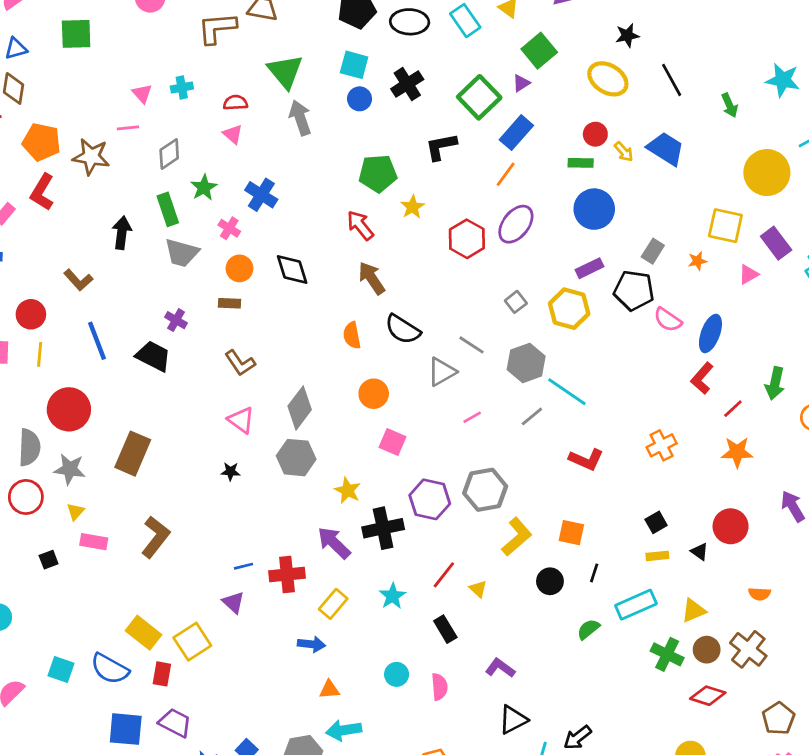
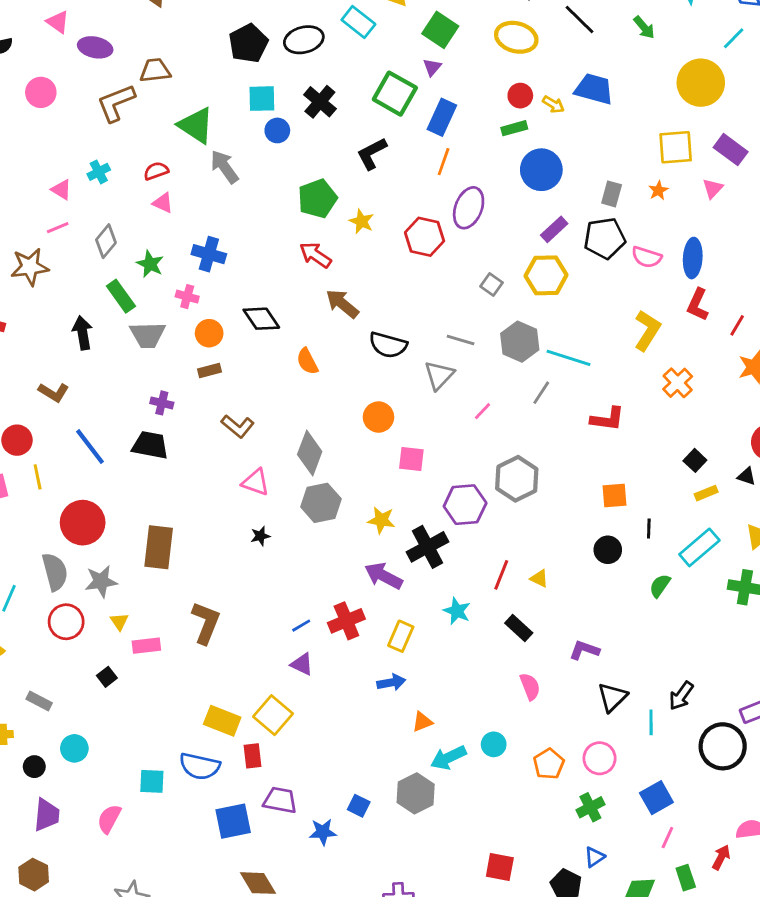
orange semicircle: (352, 335) -> (307, 361), moved
yellow L-shape: (517, 537) -> (647, 330), moved
cyan circle: (397, 674) -> (494, 744), moved

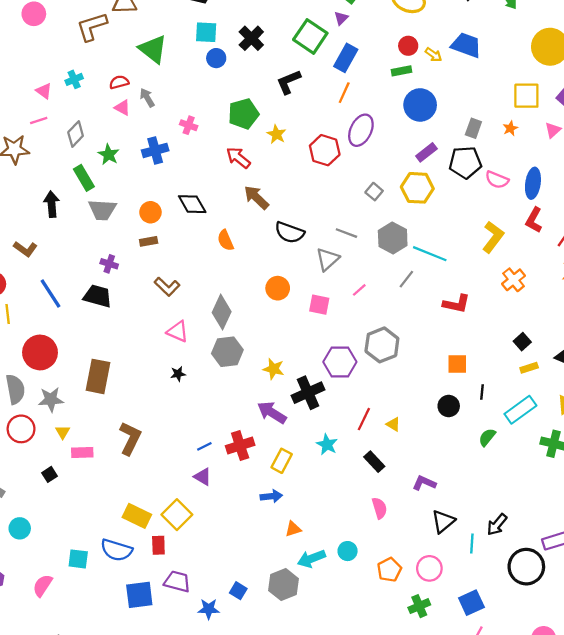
gray arrow: (224, 167) -> (147, 98), moved, size x0.7
blue cross: (209, 254) -> (155, 150), turned -35
pink cross: (187, 297) -> (189, 125), moved
pink square: (411, 459) -> (319, 305), moved

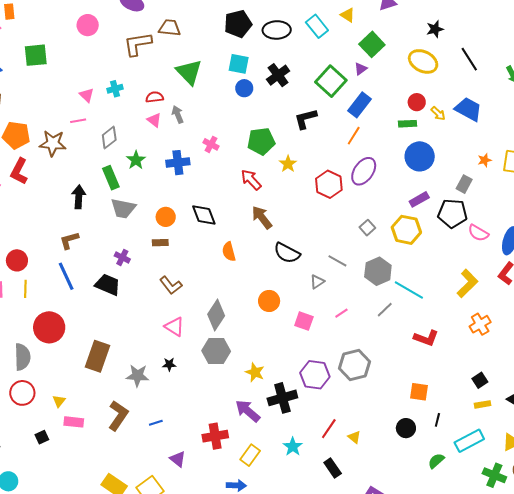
orange star: (510, 128) -> (485, 160), moved
brown L-shape: (25, 249) -> (69, 240), moved, turned 120
gray triangle: (328, 259) -> (317, 282), size x0.7
gray star: (51, 400) -> (138, 376), moved
blue line: (204, 446) -> (156, 423), moved

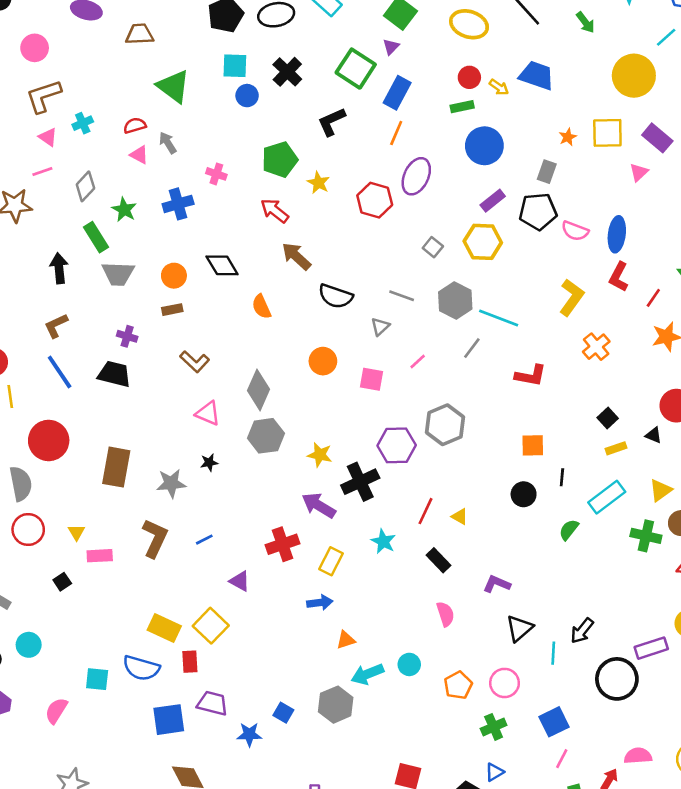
brown L-shape: (138, 44) -> (44, 96), moved

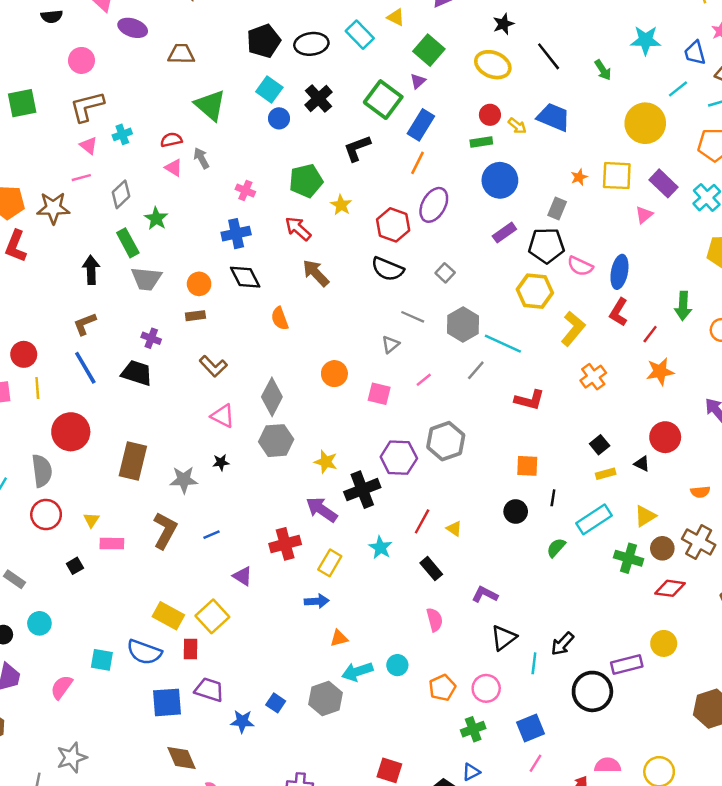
cyan square: (235, 66) -> (269, 89), turned 30
blue cross: (178, 204) -> (236, 234), moved
yellow hexagon: (483, 242) -> (535, 291), moved
black semicircle: (336, 296) -> (388, 269), moved

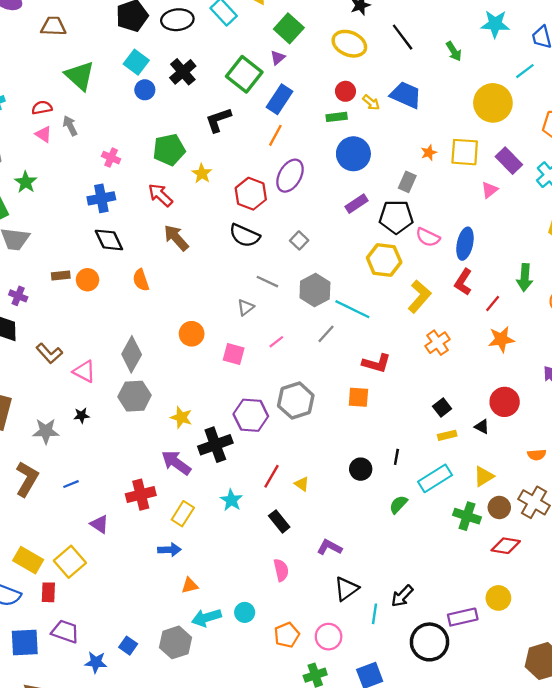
orange circle: (199, 284) -> (88, 280), moved
brown L-shape: (213, 366) -> (49, 353), moved
orange square: (527, 466) -> (358, 397), moved

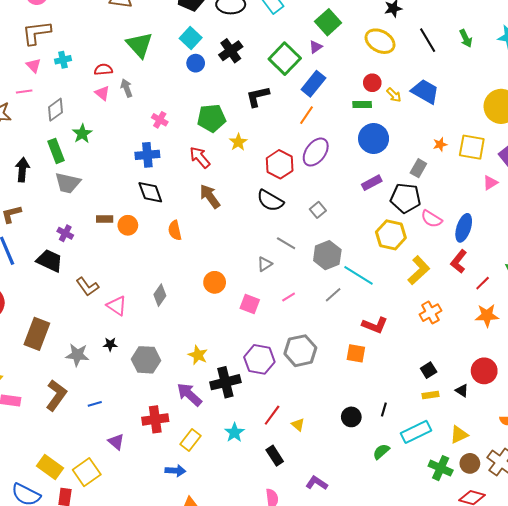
green arrow: (454, 51) -> (466, 38), moved
gray diamond: (132, 354) -> (160, 295), size x0.7
gray hexagon: (135, 396) -> (146, 360), moved

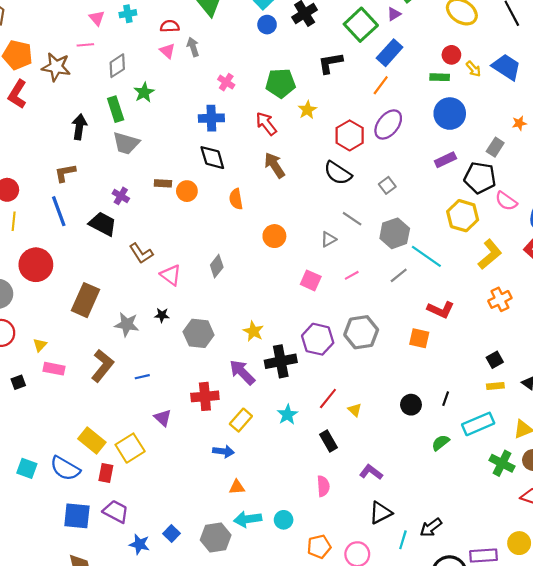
orange circle: (215, 282) -> (274, 236), moved

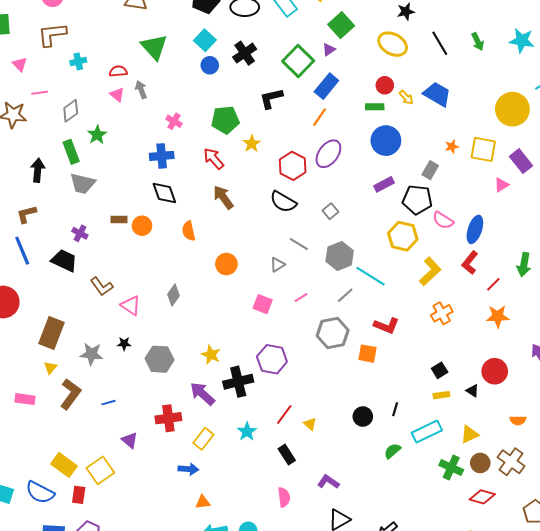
pink triangle: (97, 18) -> (20, 64), moved
gray hexagon: (361, 332) -> (333, 333), moved
yellow triangle: (40, 345) -> (50, 368), moved

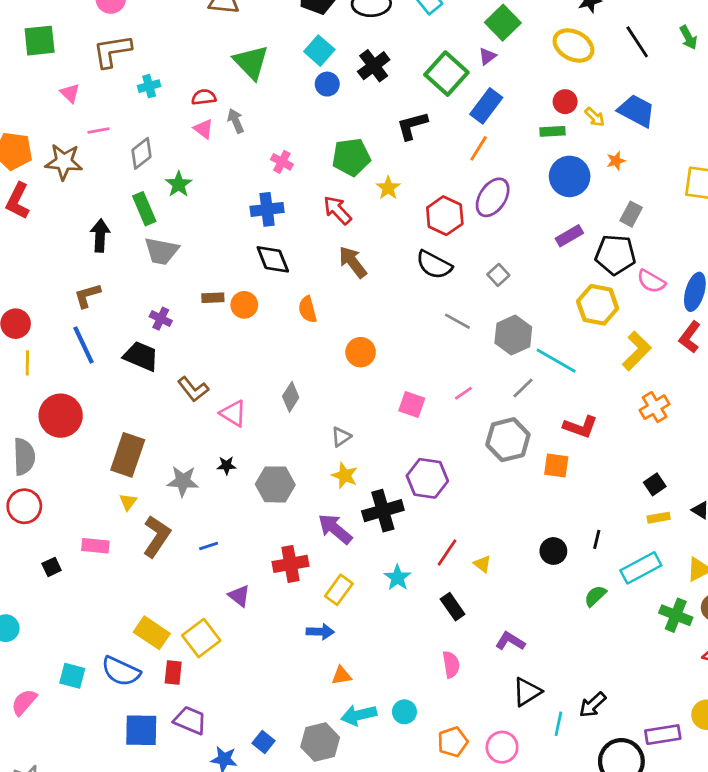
orange star: (452, 147) -> (616, 161), moved
gray triangle: (277, 265) -> (341, 437), moved

